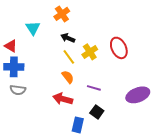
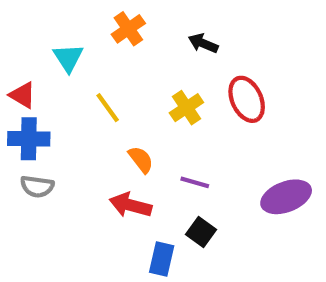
black arrow: (68, 38) -> (203, 43), moved
yellow line: (69, 57) -> (108, 108), moved

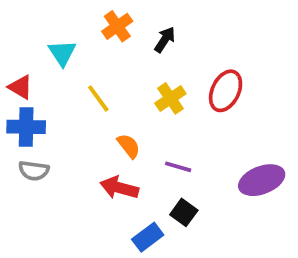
black arrow: (203, 43) -> (165, 40), moved, turned 100
red ellipse: (247, 99) -> (226, 91), turned 51
blue rectangle: (162, 259) -> (148, 237), turned 40

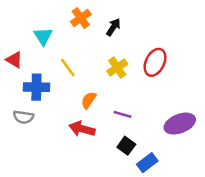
blue cross: (26, 127) -> (36, 87), moved
orange semicircle: (129, 146) -> (89, 100), turned -108
blue rectangle: (148, 237) -> (147, 163), moved

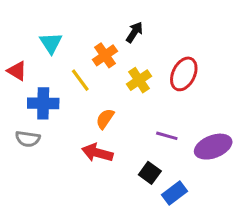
orange cross: (81, 18) -> (105, 55), moved
purple line: (122, 114) -> (167, 136), moved

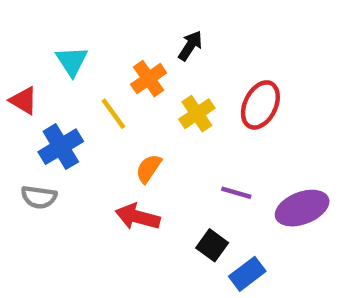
blue cross: (43, 103) -> (61, 147), turned -32

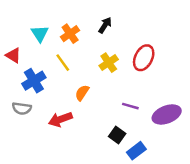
orange cross: (149, 79) -> (70, 34), moved
red arrow: (138, 217) -> (60, 119), moved, turned -35

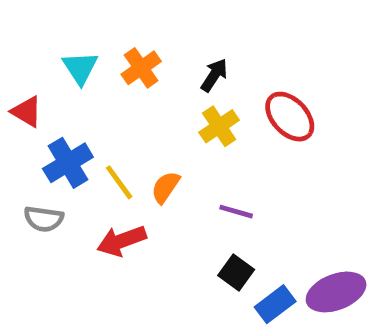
black arrow: (105, 25) -> (214, 75), moved
red ellipse: (144, 58) -> (290, 117), turned -70
yellow line: (63, 63) -> (119, 182), moved
purple line: (130, 106) -> (236, 212), moved
purple ellipse: (167, 114) -> (336, 292), moved

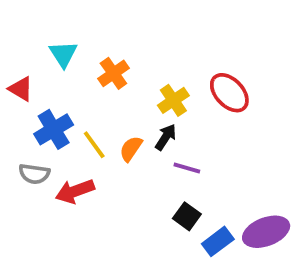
orange cross: (141, 68) -> (113, 73), moved
black arrow: (214, 75) -> (166, 137), moved
red arrow: (122, 241) -> (75, 191), moved

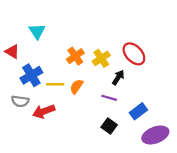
orange cross: (113, 73) -> (75, 56), moved
black arrow: (166, 137) -> (118, 78), moved
yellow line: (94, 145) -> (55, 84), turned -54
blue rectangle: (218, 241) -> (138, 111), moved

